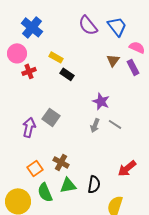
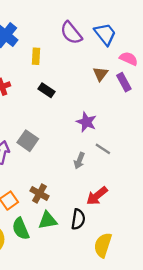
yellow rectangle: (56, 57) -> (36, 56), moved, turned 64
gray arrow: (95, 125) -> (79, 161), moved
red arrow: (127, 168) -> (97, 196), moved

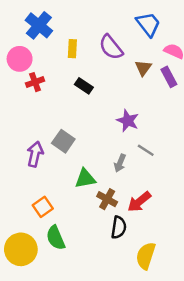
purple semicircle: (71, 33) -> (111, 47), moved
brown cross: (39, 193) -> (107, 199), moved
green triangle: (48, 220) -> (85, 179), moved

